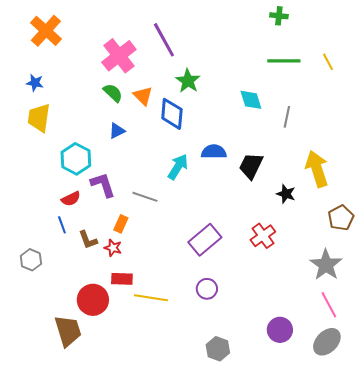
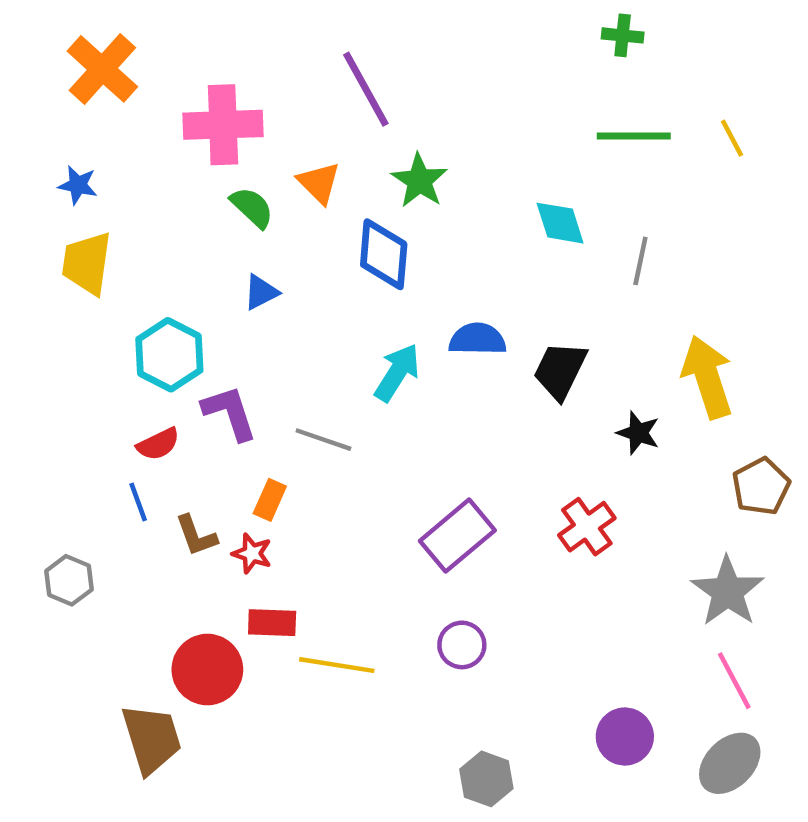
pink cross: (119, 56) -> (223, 125), moved, turned 36
orange triangle: (143, 96) -> (319, 183), moved

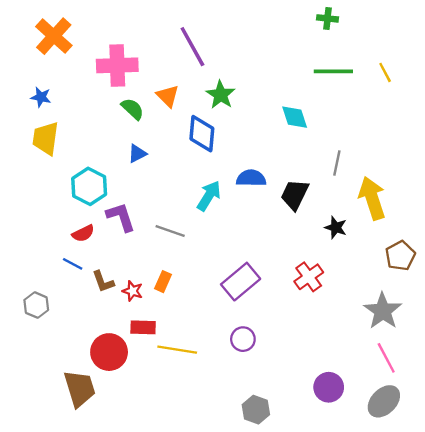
gray line: (640, 261) -> (337, 163), moved
orange rectangle: (270, 500) -> (163, 282), moved
blue line: (138, 502) -> (73, 264), turned -42

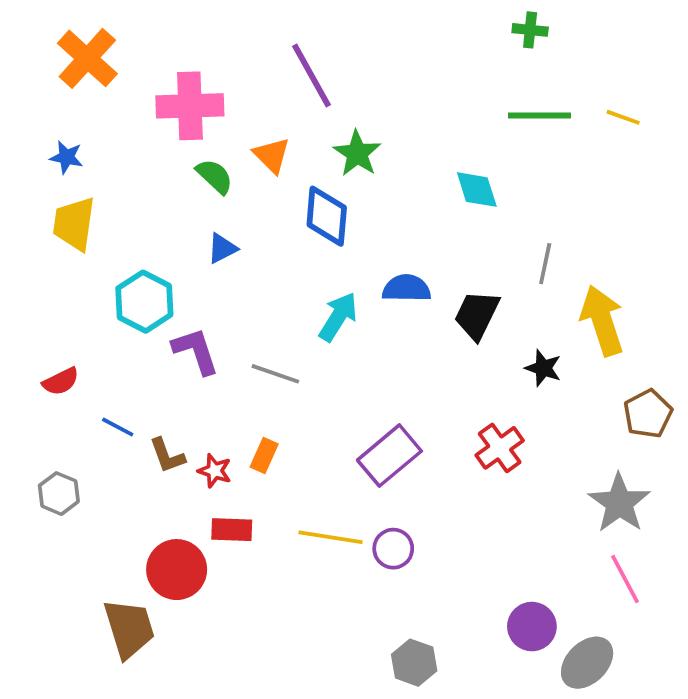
yellow line: (385, 72) -> (623, 117), turned -42
red semicircle: (83, 233) -> (61, 381), moved
yellow line: (177, 350) -> (331, 537), moved
gray ellipse: (384, 401) -> (587, 663), moved

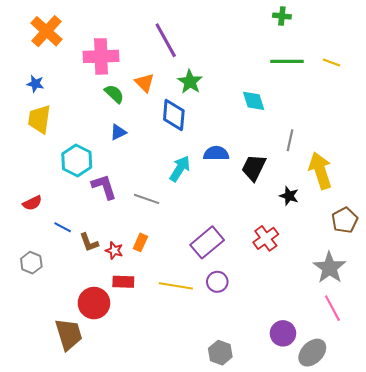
purple circle: (393, 549) -> (217, 282), moved

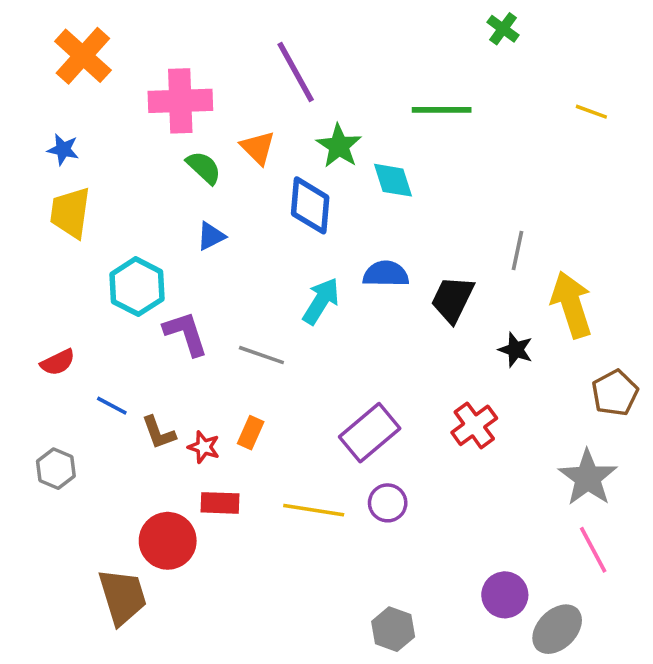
green cross: (282, 16) -> (503, 29), turned 30
green line: (287, 61) -> (442, 110), moved
cyan diamond: (254, 101) -> (393, 180), moved

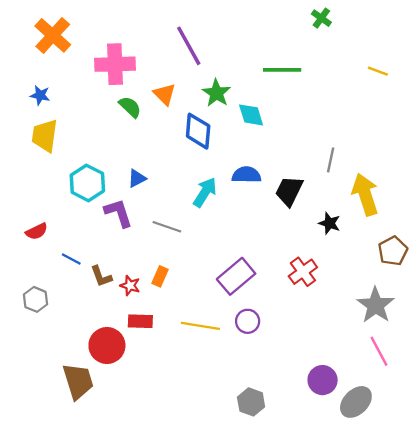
blue triangle: (211, 236) -> (137, 178), moved

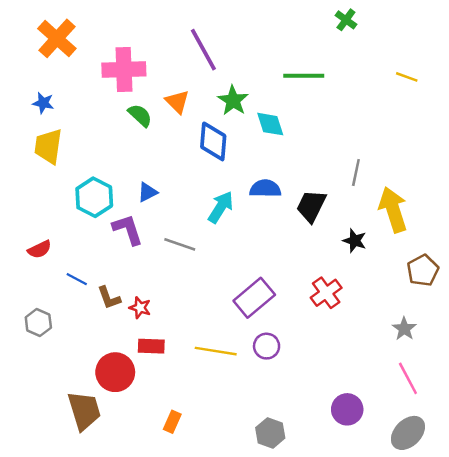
orange rectangle: (160, 276) -> (172, 422), moved
gray star: (376, 305) -> (404, 329), size x0.6
gray ellipse: (356, 402) -> (408, 433), moved

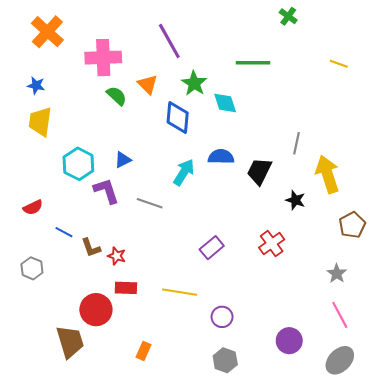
purple rectangle: (254, 298) -> (212, 248), size x0.7
purple circle: (267, 346) -> (222, 317), moved

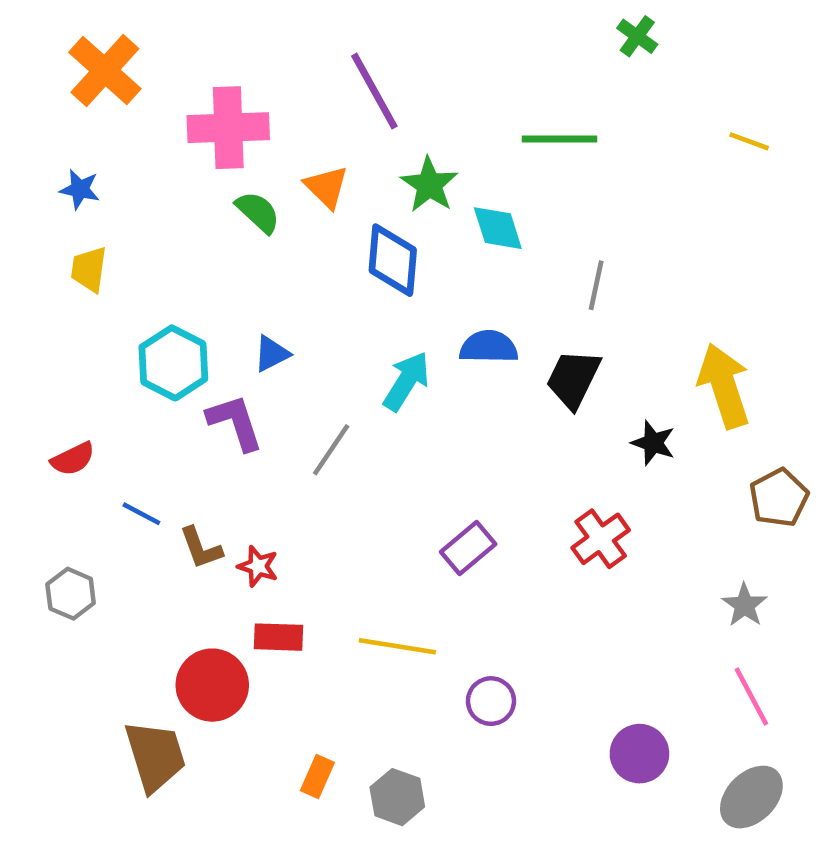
yellow trapezoid: (40, 122) -> (89, 269), size x0.7
gray line: (296, 143) -> (596, 285), moved
gray line: (150, 203) -> (331, 450), turned -75
gray hexagon: (225, 360) -> (397, 797), moved

